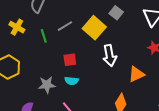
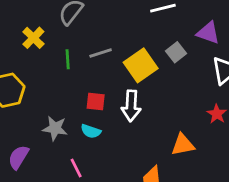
white arrow: (110, 55) -> (131, 106), moved

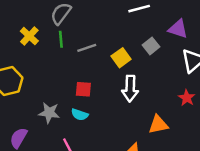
green line: (68, 59) -> (61, 39), moved
yellow square: (141, 65) -> (121, 58), size x0.7
white arrow: (131, 106) -> (130, 89), moved

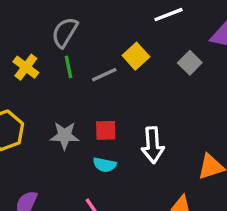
yellow square: (121, 58) -> (136, 56), moved
white arrow: (130, 89) -> (153, 145), moved
gray star: (49, 113) -> (65, 136), moved

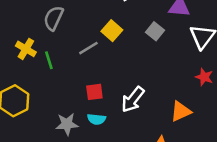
green line: (68, 67) -> (49, 60), moved
gray star: (65, 136) -> (67, 124), moved
white arrow: (153, 145) -> (133, 99), turned 48

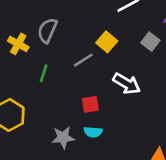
yellow cross: (26, 49) -> (18, 44), moved
green line: (49, 60) -> (44, 73), turned 36
white arrow: (133, 99) -> (127, 84), moved, turned -96

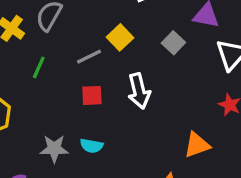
white arrow: (127, 84) -> (139, 91), turned 40
red square: (90, 104) -> (92, 95), moved

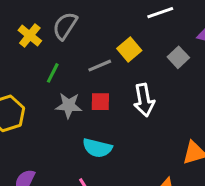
cyan semicircle: (92, 146) -> (97, 148), size x1.4
gray star: (54, 149) -> (69, 106), moved

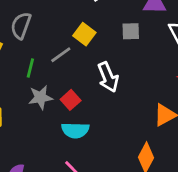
gray square: (178, 57) -> (131, 31), turned -36
green line: (53, 73) -> (30, 68), moved
red square: (100, 102) -> (71, 100), moved, turned -30

